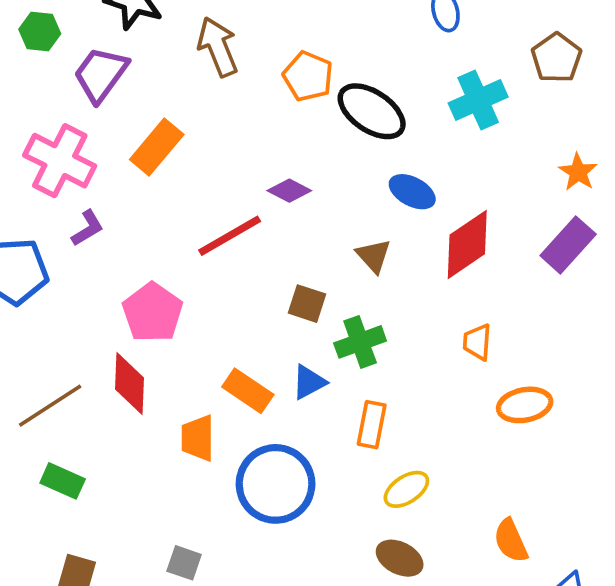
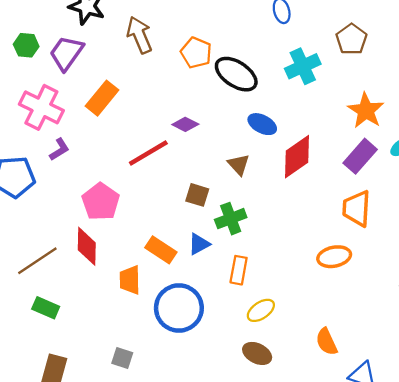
green hexagon: (40, 32) -> (26, 45), moved
orange star: (578, 172) -> (366, 111), size x1.5
orange trapezoid: (477, 342) -> (357, 208), moved, size x1.6

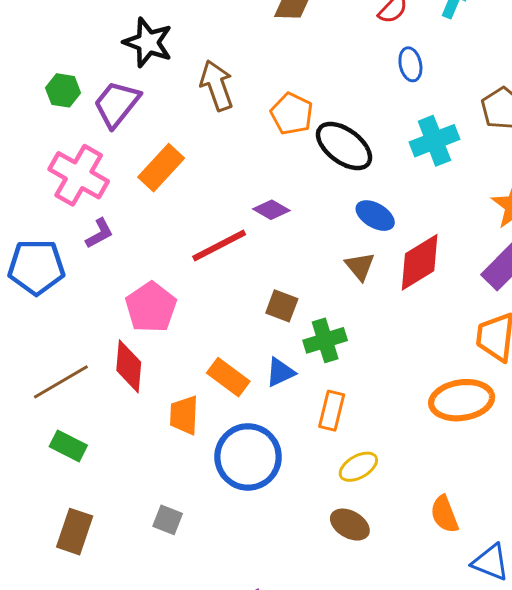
brown triangle: (239, 164) -> (360, 266), moved
orange ellipse: (334, 257) -> (462, 400), size x1.4

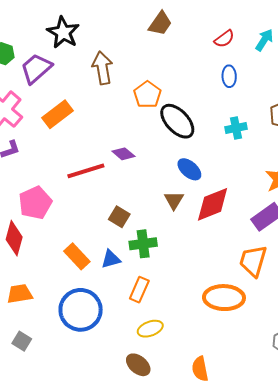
cyan cross: (434, 141) -> (236, 128), size x0.7
orange trapezoid: (184, 415) -> (20, 294), moved, turned 68

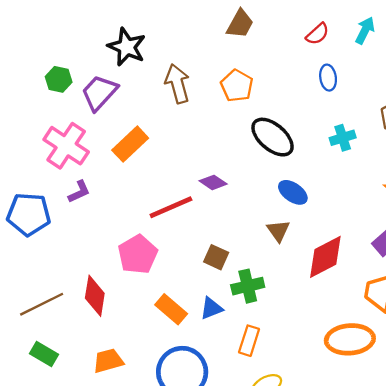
orange pentagon: (147, 95) -> (237, 86), moved
pink pentagon: (35, 203) -> (138, 254), moved
red diamond: (213, 204) -> (325, 257), moved

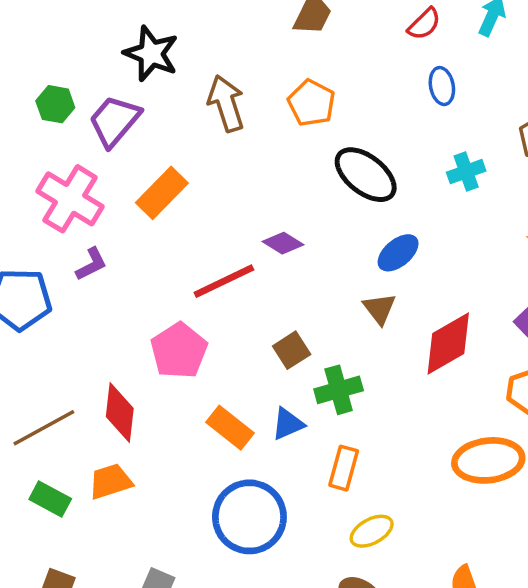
blue ellipse: (293, 192) -> (398, 253), turned -72
brown square: (216, 257) -> (292, 350), turned 35
orange trapezoid: (108, 361) -> (111, 481), moved

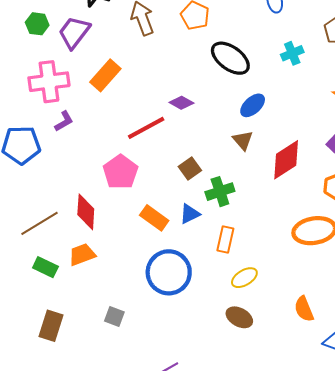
pink cross: (70, 199) -> (49, 82), turned -36

